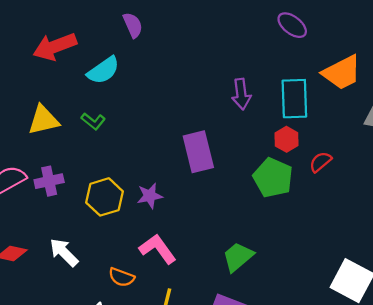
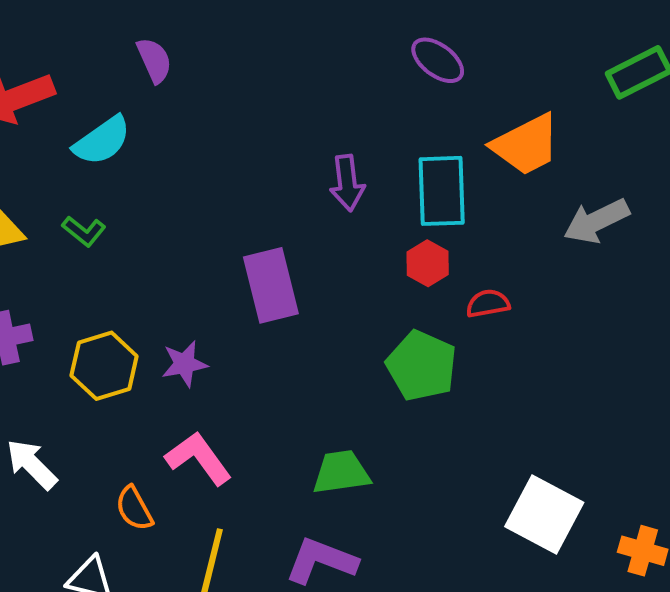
red semicircle: (320, 162) -> (488, 303), turned 30
green pentagon: (273, 178) -> (422, 366), moved
green trapezoid: (238, 257) -> (341, 472), turned 32
orange semicircle: (121, 277) -> (134, 508), turned 40

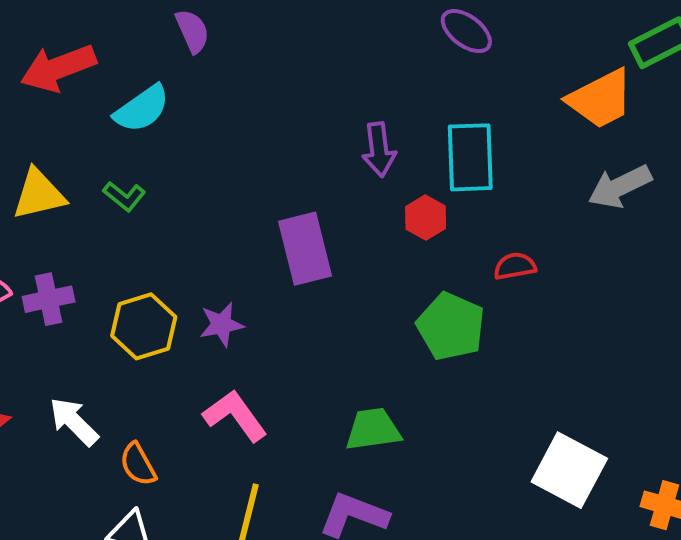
orange trapezoid: (526, 145) -> (600, 99), moved
red hexagon: (428, 263) -> (426, 218), moved
orange semicircle: (134, 508) -> (138, 464), moved

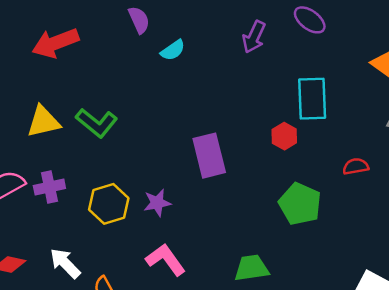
cyan semicircle: (142, 109) -> (173, 50), moved, size x0.7
purple arrow: (379, 150) -> (254, 37), moved, turned 32
green L-shape: (124, 196) -> (97, 123), size x1.6
red semicircle: (515, 266) -> (356, 166), moved

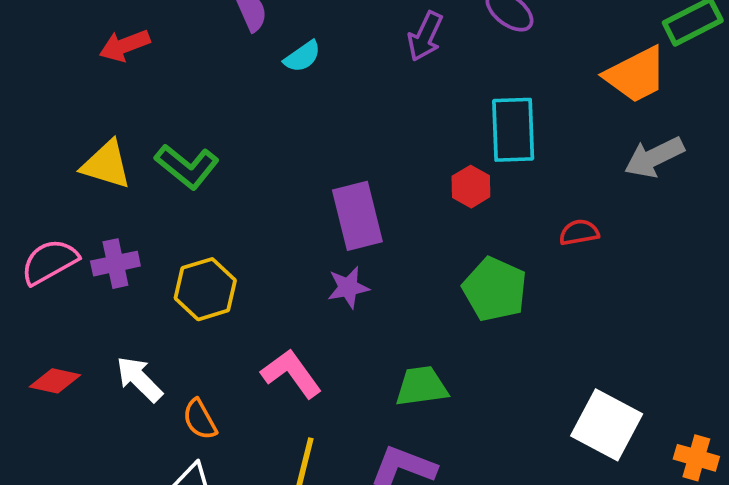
red arrow: (55, 43) -> (125, 45), size x0.7
yellow triangle: (43, 122) -> (106, 165), turned 30
purple star: (157, 203) -> (348, 287), moved

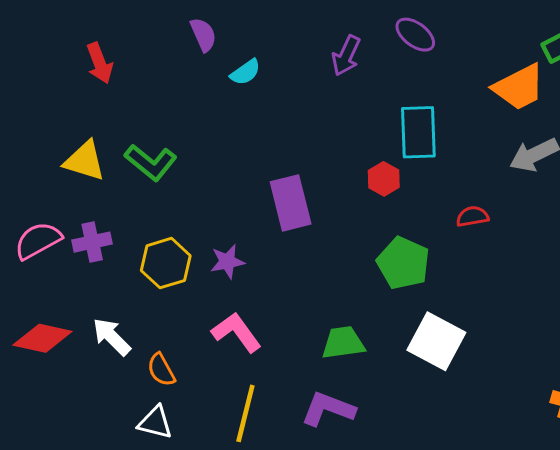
red arrow: (125, 45) -> (100, 63), turned -90
purple star: (348, 287) -> (227, 262), moved
red diamond: (55, 381) -> (42, 338), size x1.4
white square: (607, 425) -> (436, 341), moved

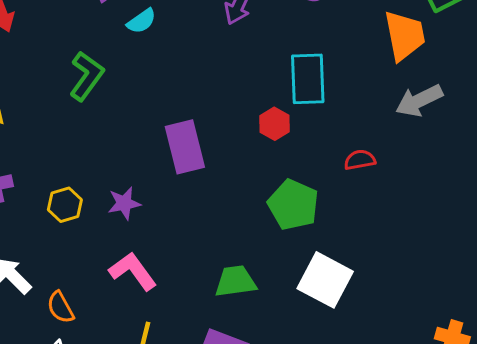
orange trapezoid: (519, 87) -> (405, 36), turned -74
green L-shape: (151, 162) -> (87, 76), moved, turned -93
yellow hexagon: (166, 263) -> (65, 205), size x0.7

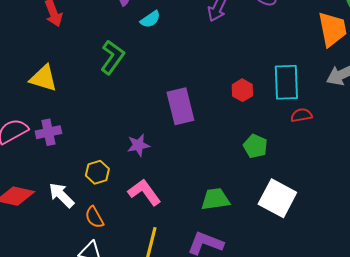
cyan rectangle: (308, 79) -> (286, 82), moved
yellow hexagon: (65, 205) -> (97, 172), moved
green pentagon: (293, 205) -> (255, 146), size x0.7

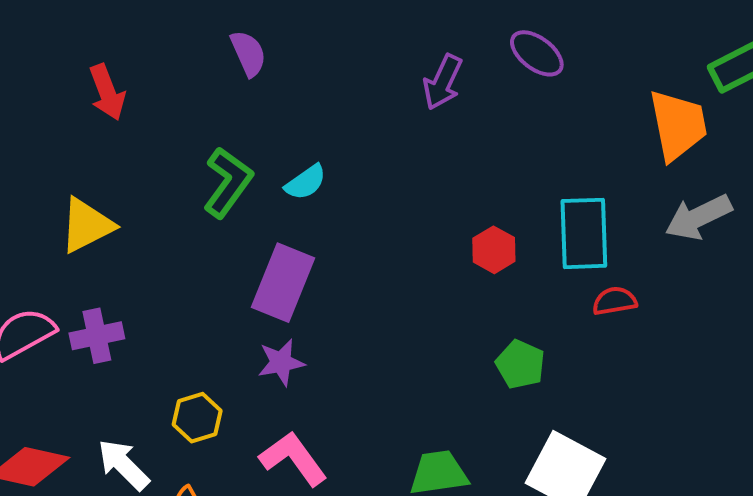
cyan semicircle: (150, 19) -> (306, 182), moved
yellow triangle: (43, 78) -> (87, 225), turned -44
purple rectangle: (180, 106) -> (283, 283), moved, turned 36

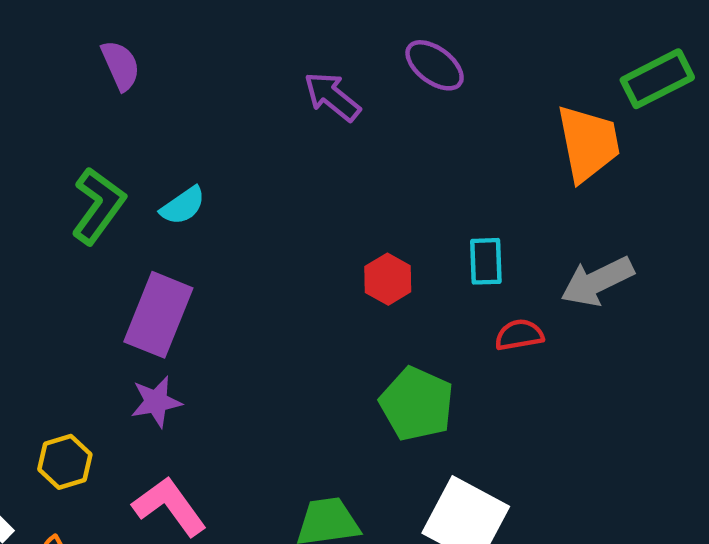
purple arrow: (443, 82) -> (332, 97), turned 104
gray arrow: (698, 217) -> (597, 281), moved
cyan rectangle: (584, 233) -> (486, 261), size x0.6
green pentagon: (520, 364) -> (417, 404), size x1.4

